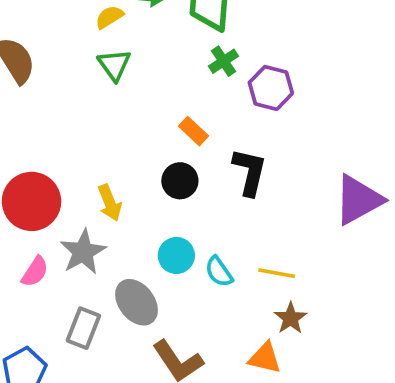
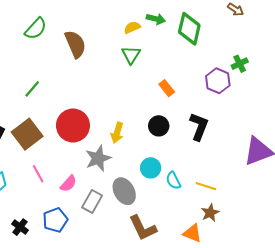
green cross: (224, 61) -> (240, 64), moved
orange rectangle: (193, 131) -> (167, 88), moved
yellow arrow: (110, 203) -> (117, 133), turned 30
pink semicircle: (35, 272) -> (68, 184), moved

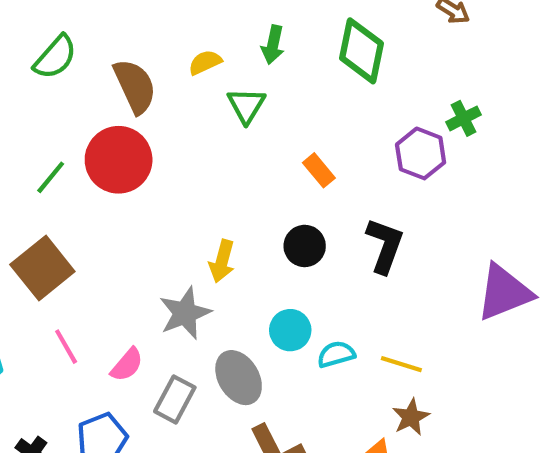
green arrow: (156, 19) -> (273, 45), moved, turned 90
yellow semicircle: (132, 27) -> (205, 62), moved
red circle: (73, 125) -> (119, 160), moved
cyan semicircle: (173, 181) -> (336, 354), turned 102

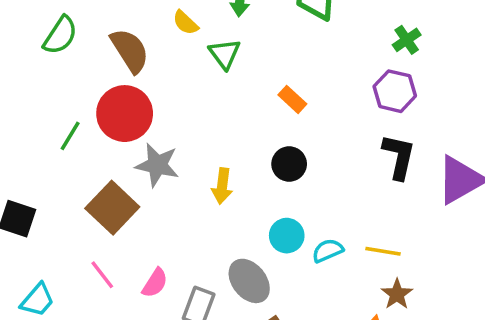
yellow semicircle: (205, 62) -> (185, 23), turned -104
purple hexagon: (421, 153) -> (395, 91), moved
black L-shape: (385, 246) -> (399, 157), moved
brown square: (42, 268) -> (112, 208), moved
gray star: (185, 313) -> (157, 165), moved, turned -30

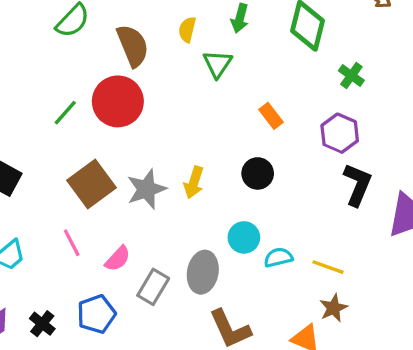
yellow semicircle: (185, 23) -> (187, 30), turned 50
green cross: (407, 40) -> (351, 76), moved, turned -30
purple hexagon: (395, 91) -> (340, 133), moved
gray star: (157, 165) -> (146, 189), moved, turned 30
gray ellipse: (249, 281) -> (203, 272), turned 39

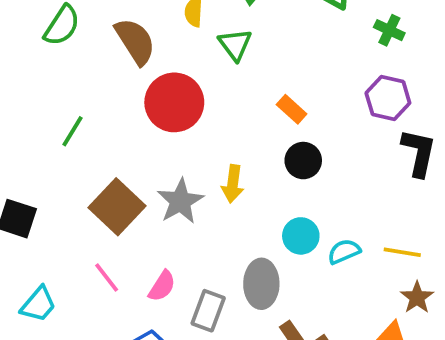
red circle: (118, 101) -> (174, 102), moved
orange rectangle: (271, 116) -> (292, 109), moved

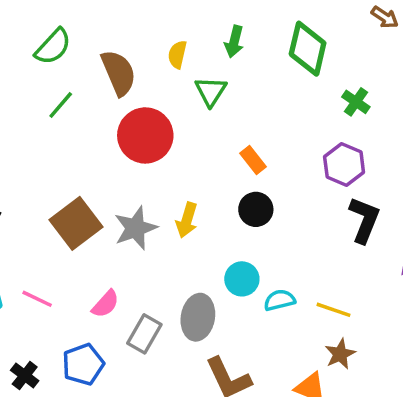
green line: (73, 131) -> (61, 105), moved
pink line: (107, 278) -> (37, 299), moved, turned -36

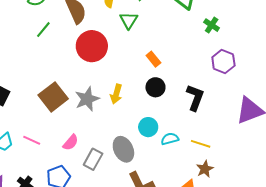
purple hexagon: (344, 165) -> (223, 62), moved
black L-shape: (364, 220) -> (195, 98), moved
gray ellipse: (198, 317) -> (123, 149), turned -35

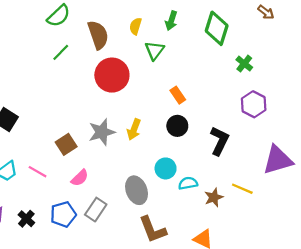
brown square: (53, 97) -> (66, 144), moved, size x0.7
yellow line: (201, 144) -> (242, 189), moved
gray rectangle: (93, 159) -> (96, 210), moved
brown star: (205, 169) -> (214, 197), moved

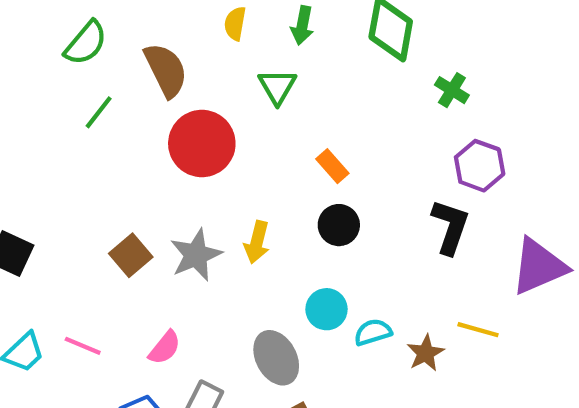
yellow semicircle: (135, 26) -> (235, 24), moved
black L-shape: (220, 141) -> (450, 227), moved
brown square: (66, 144) -> (131, 255), moved

